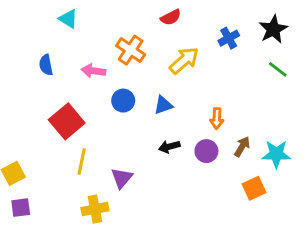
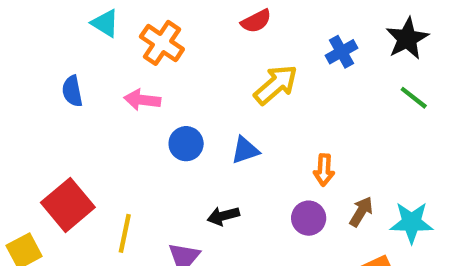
orange cross: (131, 50) -> (162, 43), moved
red square: (67, 121) -> (68, 205), moved
black arrow: (169, 147) -> (223, 216), moved

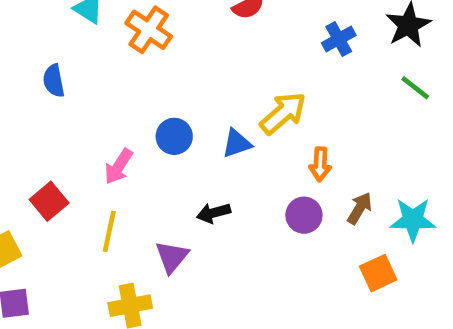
yellow arrow: (276, 85) -> (283, 113), moved
pink arrow: (142, 100) -> (119, 166), moved, turned -64
red square: (68, 205) -> (49, 201), size x0.7

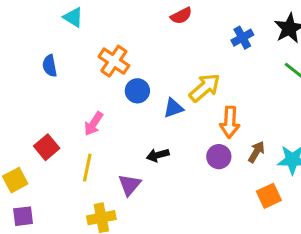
orange cross: (149, 30) -> (114, 61), moved
blue circle: (174, 136) -> (137, 91), moved
orange arrow: (320, 164) -> (230, 122), size x1.4

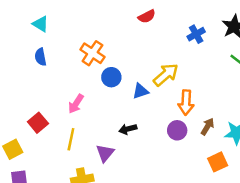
cyan triangle: (73, 17) -> (41, 24), moved

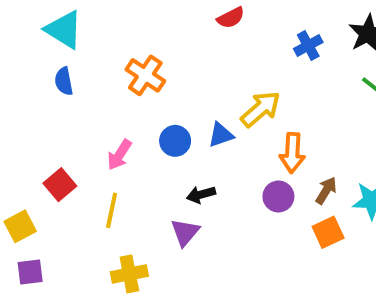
cyan triangle: (41, 24) -> (64, 30), size x1.5
blue circle: (111, 77) -> (175, 141), moved
purple triangle: (105, 153) -> (185, 232), moved
orange square: (218, 162) -> (328, 232), moved

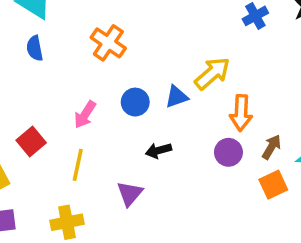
purple triangle: (185, 232) -> (130, 194), moved
yellow cross: (129, 274) -> (67, 222), moved

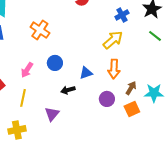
yellow arrow: (212, 73) -> (113, 40), moved
blue triangle: (176, 97) -> (86, 73), moved
purple circle: (228, 152) -> (107, 99), moved

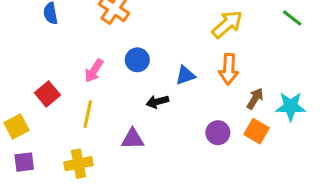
purple circle: (107, 99) -> (218, 133), moved
orange square: (132, 109) -> (257, 131), turned -35
purple triangle: (52, 114) -> (133, 139), turned 49

